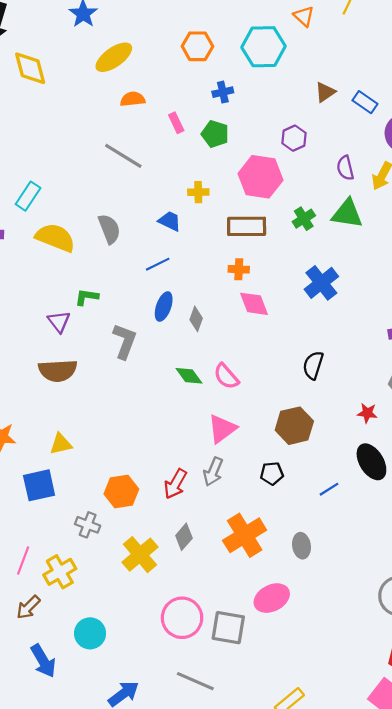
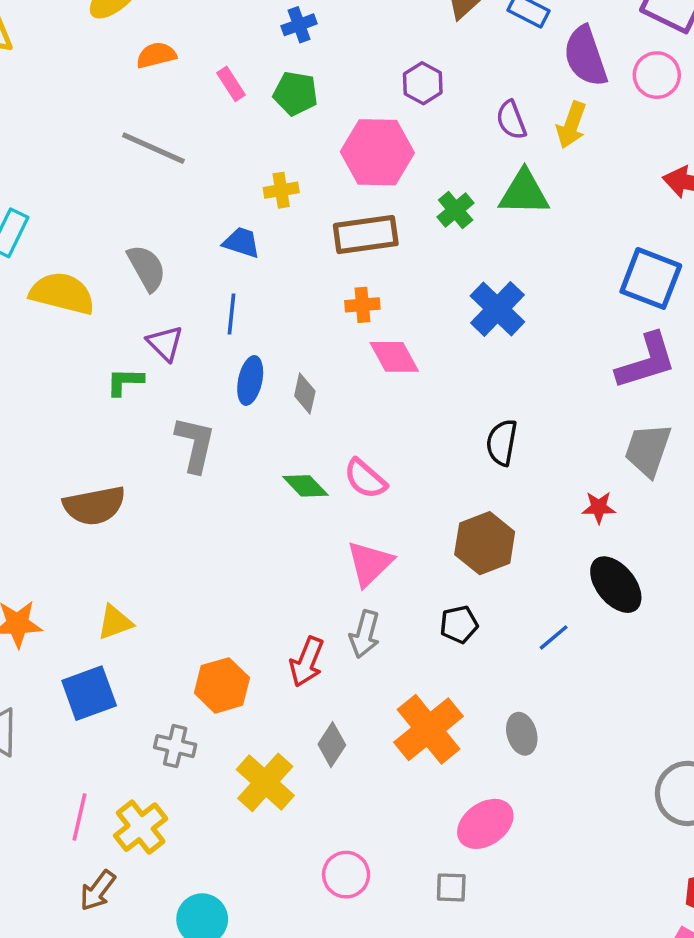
blue line: (158, 264) -> (231, 314), turned -50
purple triangle: (59, 322) -> (165, 343), moved
pink circle: (182, 618) -> (346, 875), size x0.7
gray square: (228, 628) -> (451, 887), moved, size x0.6

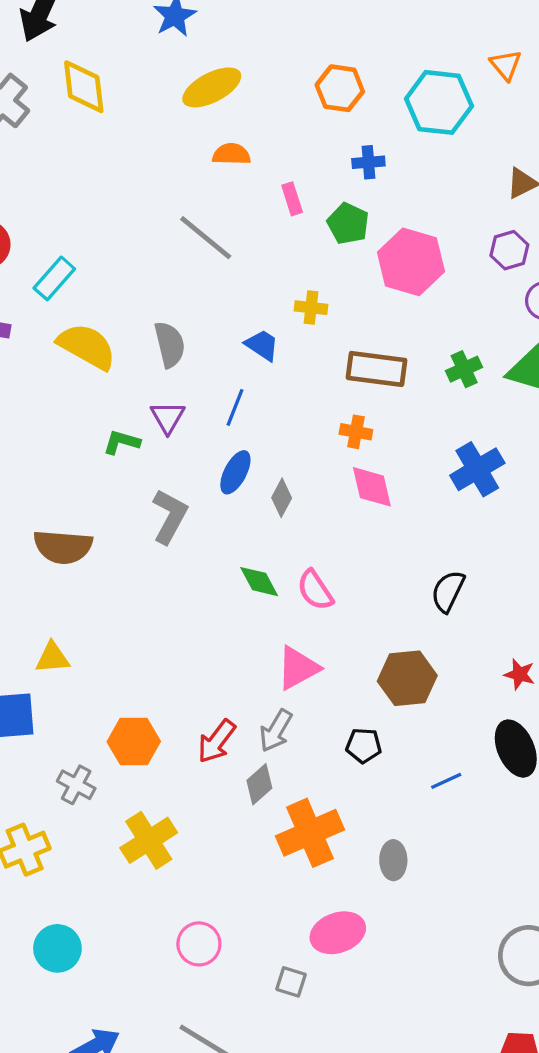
purple hexagon: (423, 83) -> (509, 250), moved
pink hexagon: (377, 152) -> (411, 262), moved
gray diamond: (332, 745) -> (259, 784), moved

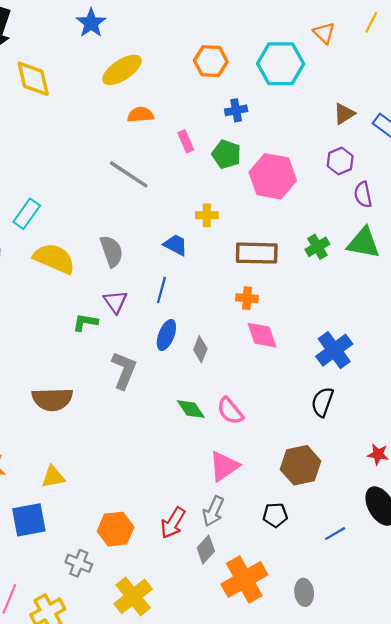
blue cross: (477, 469) -> (334, 350), moved

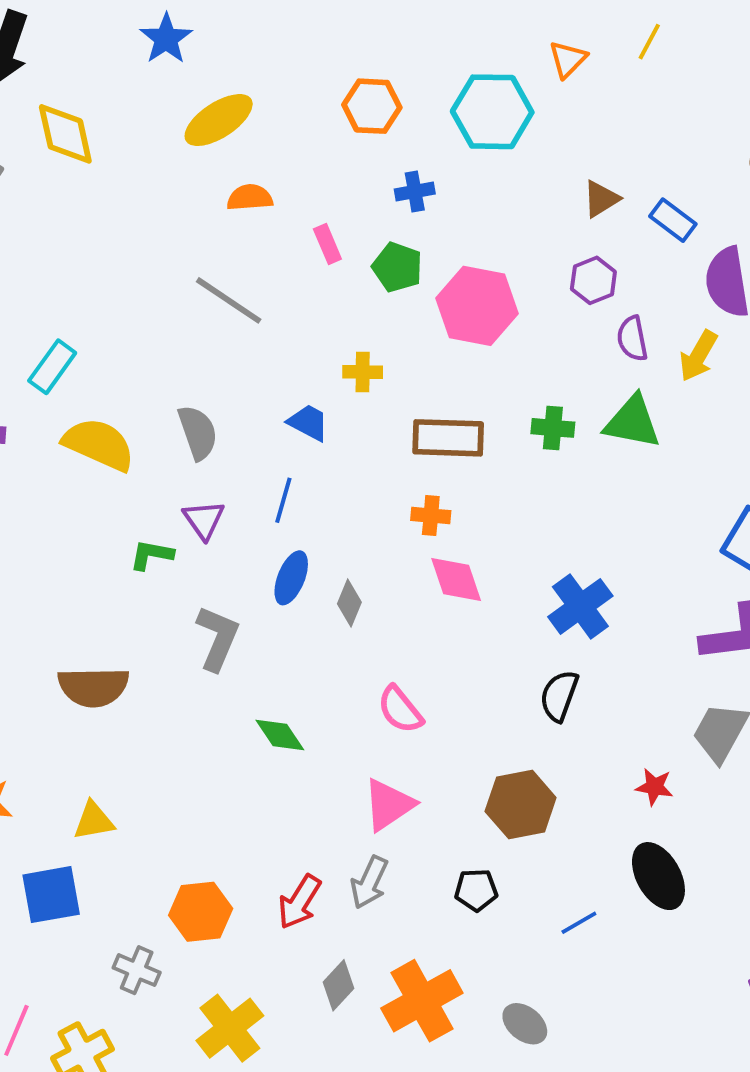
orange triangle: (324, 33) -> (568, 59), turned 30
green cross: (317, 247) -> (553, 428), turned 35
green diamond: (191, 409) -> (280, 735), moved
gray diamond: (206, 550) -> (338, 985), moved
gray ellipse: (304, 592) -> (525, 1024), turned -45

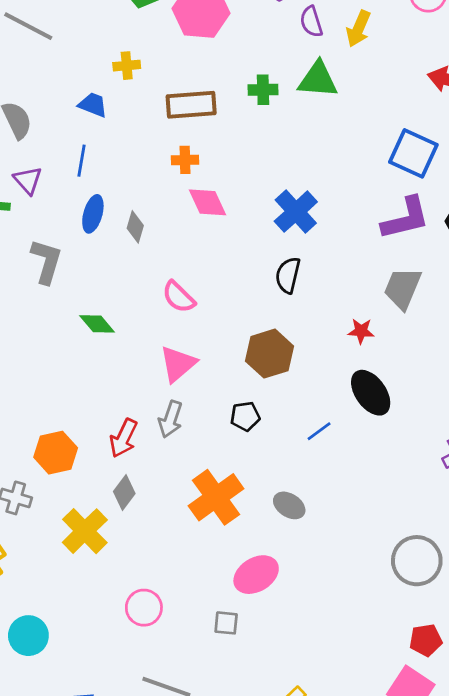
gray diamond: (338, 985) -> (124, 493), moved

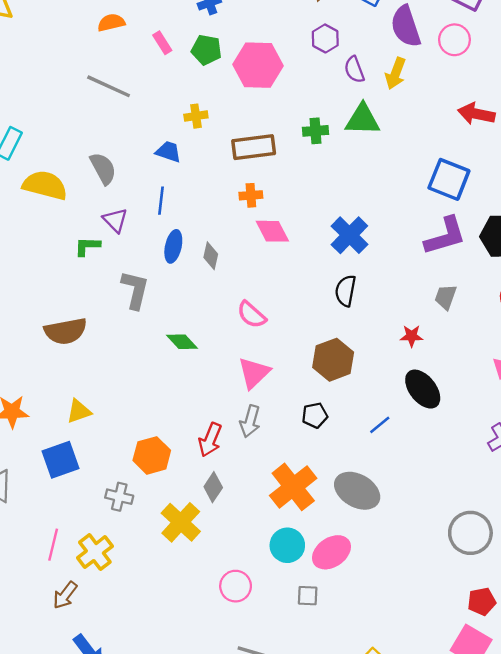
gray trapezoid: (403, 288) -> (446, 297), size x0.7
gray ellipse: (289, 505) -> (357, 491), size x1.6
cyan circle: (28, 636) -> (287, 545), moved

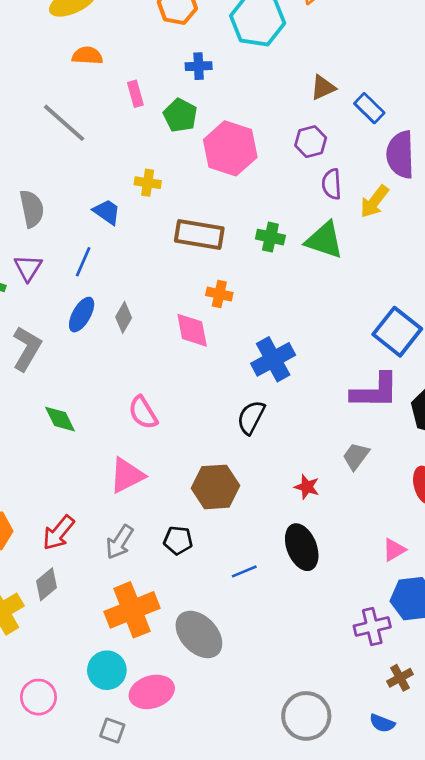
orange cross: (251, 195) -> (219, 294), moved
gray diamond: (211, 256) -> (124, 317), moved
gray arrow: (250, 421) -> (120, 542), moved

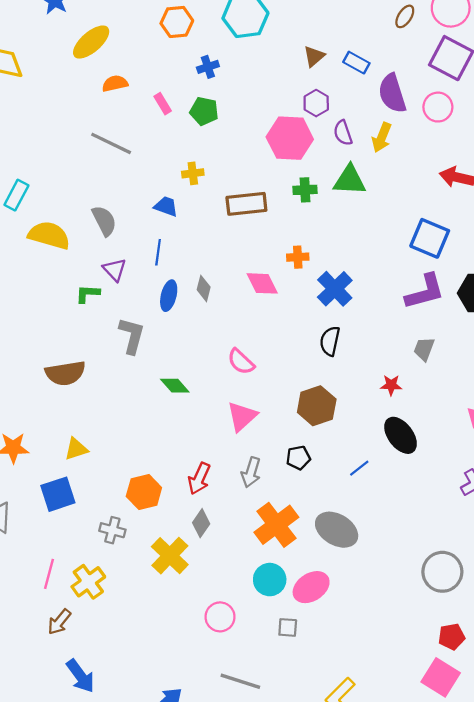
pink hexagon: (230, 148) -> (290, 138), moved
orange cross: (219, 294) -> (298, 257), moved

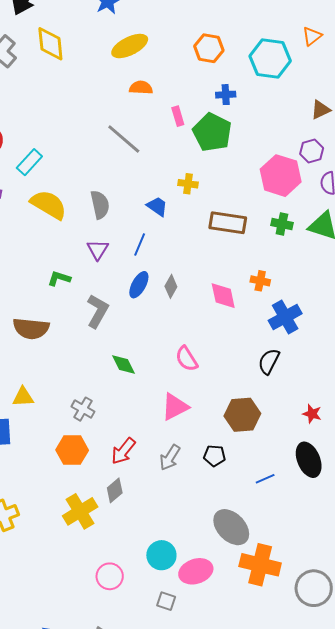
green pentagon: (204, 111) -> (212, 132), size x1.5
green L-shape: (88, 294) -> (59, 278), moved
orange cross: (276, 525) -> (260, 565), moved, turned 36
gray cross: (112, 530) -> (83, 409), moved

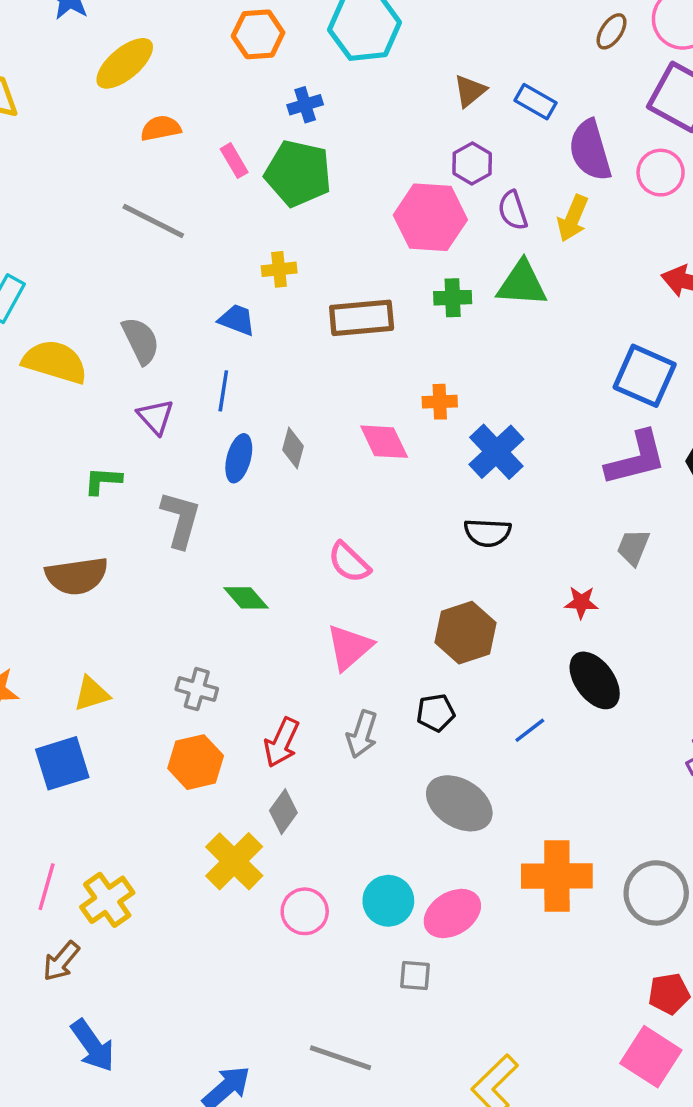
black semicircle: (269, 361) -> (488, 533), turned -100
gray ellipse: (231, 527) -> (459, 803), moved
pink circle: (110, 576) -> (305, 911), moved

